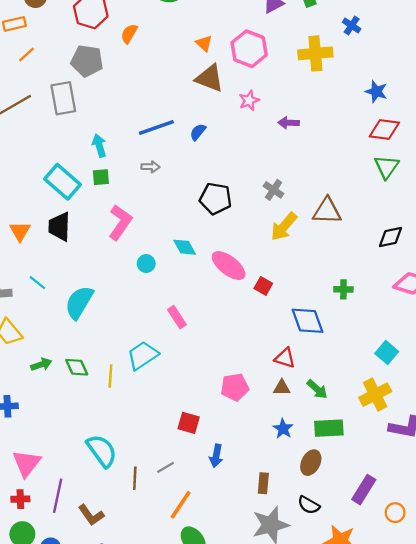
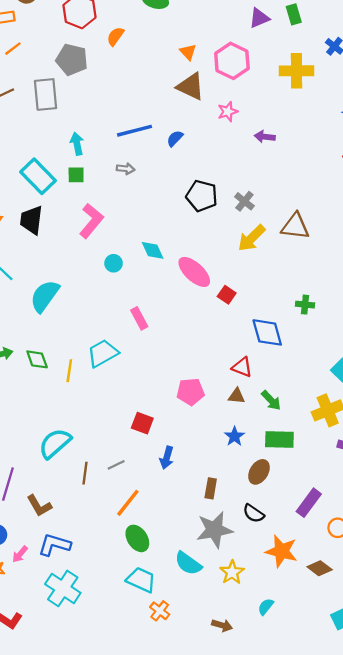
black pentagon: (216, 199) -> (202, 196), moved
cyan semicircle: (102, 451) -> (55, 443), turned -100

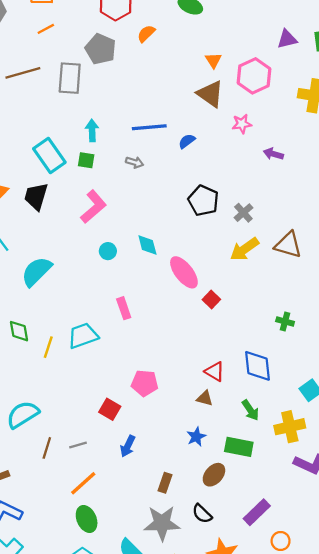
blue diamond: (267, 332) -> (257, 366), moved
pink pentagon: (190, 392) -> (145, 383), moved
green arrow: (271, 400) -> (250, 410), moved

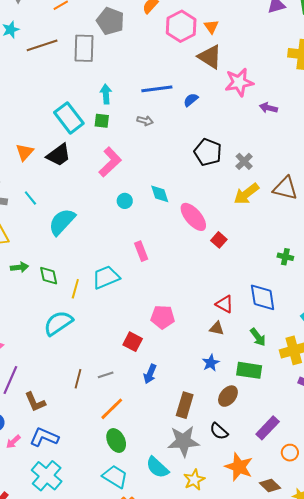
pink hexagon: (254, 76) -> (181, 26), moved
pink star: (242, 124) -> (239, 82), size x1.6
black trapezoid: (36, 196) -> (59, 155), turned -140
cyan semicircle: (23, 415) -> (58, 323), moved
brown rectangle: (165, 483) -> (185, 405), size x1.4

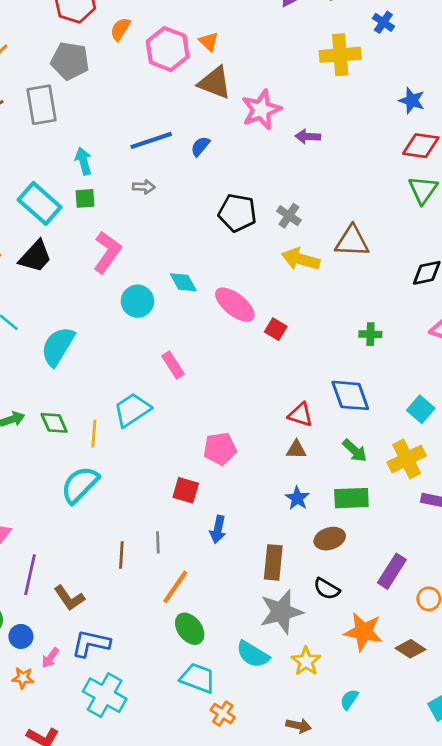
yellow arrow: (246, 194) -> (301, 259), turned 64
cyan circle: (125, 201) -> (137, 301), size x1.5
gray line: (106, 375) -> (158, 542), turned -63
brown ellipse: (228, 396) -> (330, 539), turned 45

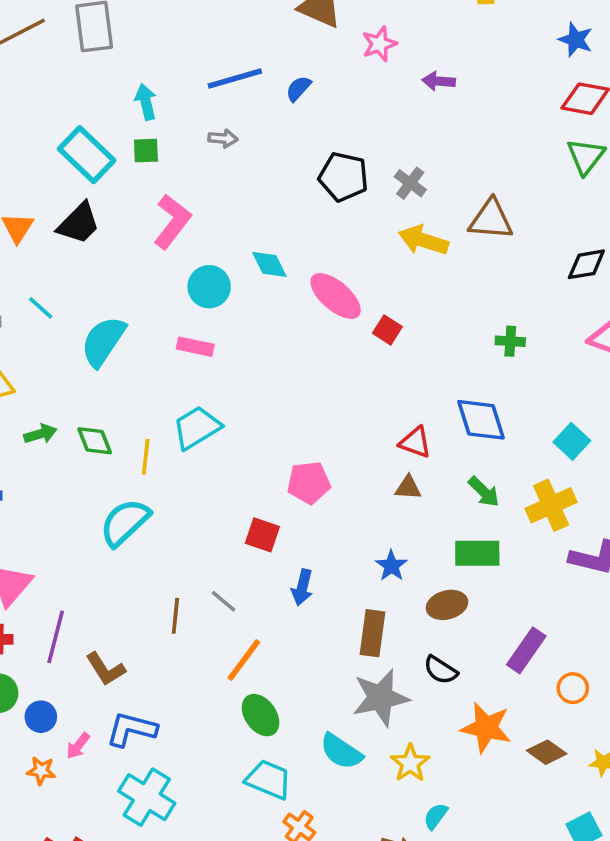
pink star: (261, 110) -> (379, 44), size x0.7
pink rectangle: (173, 365) -> (195, 347), moved, turned -48
blue star: (297, 498) -> (391, 566), moved
gray line: (158, 542) -> (224, 601), turned -50
cyan semicircle: (349, 699) -> (436, 816), moved

